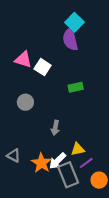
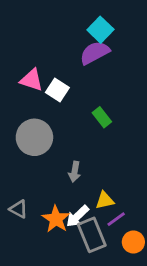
purple semicircle: (70, 39) -> (95, 53), turned 75
green rectangle: (76, 87) -> (102, 117), turned 64
gray circle: (25, 102) -> (34, 137), size x1.6

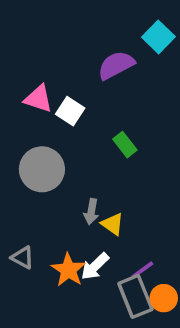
cyan square: (100, 30) -> (158, 37), moved
yellow triangle: (105, 200) -> (113, 224), moved, turned 48
gray rectangle: (92, 235) -> (135, 296), moved

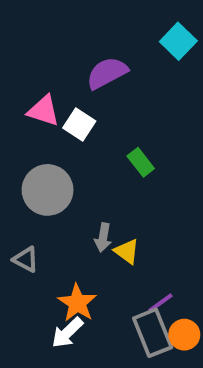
purple semicircle: (116, 65) -> (107, 73), moved
gray triangle: (23, 258) -> (26, 259), moved
white arrow: (95, 266) -> (67, 333), moved

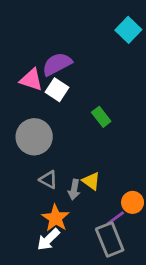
purple semicircle: (107, 73) -> (57, 64), moved
gray arrow: (103, 238) -> (74, 190), moved
gray triangle: (26, 259) -> (48, 180), moved
orange circle: (184, 335) -> (133, 202), moved

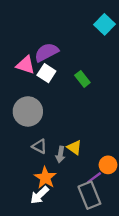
green rectangle: (101, 117) -> (82, 79), moved

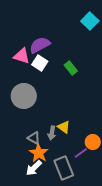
gray triangle: (39, 146) -> (34, 138), moved
gray rectangle: (89, 195) -> (64, 168), moved

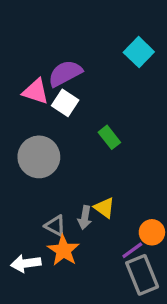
cyan square: (90, 21) -> (139, 52), moved
green rectangle: (71, 68) -> (109, 137), moved
white arrow: (34, 168) -> (26, 263), moved, turned 36
gray rectangle: (64, 168) -> (142, 275), moved

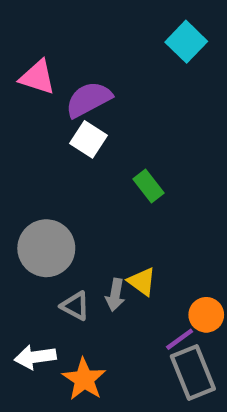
cyan square: (139, 52) -> (186, 42), moved
pink triangle: (36, 91) -> (37, 77), moved
gray circle: (39, 157) -> (46, 248), moved
orange star: (63, 250) -> (84, 379), moved

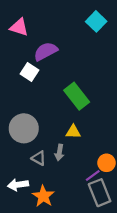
pink triangle: (37, 77) -> (19, 27), moved
white square: (89, 139) -> (29, 72), moved
green rectangle: (149, 186) -> (77, 96), size x1.6
yellow triangle: (142, 282) -> (73, 132), moved, turned -35

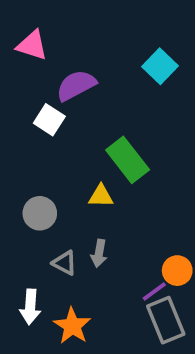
cyan square: (96, 21) -> (160, 66), moved
gray circle: (24, 128) -> (40, 213), size x0.7
yellow triangle: (73, 132) -> (101, 196), moved
white arrow: (18, 185) -> (30, 307), turned -78

